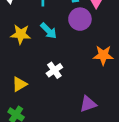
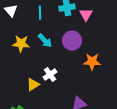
purple circle: (80, 19) -> (72, 41), moved
yellow triangle: (19, 84) -> (33, 85), moved

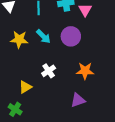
orange star: (92, 62) -> (85, 71), moved
yellow triangle: (33, 85) -> (25, 87), moved

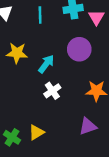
cyan arrow: (43, 36) -> (46, 64), moved, turned -98
yellow triangle: (25, 87) -> (36, 132), moved

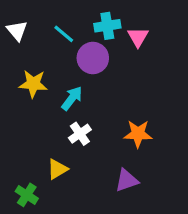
cyan line: (40, 15) -> (64, 34), turned -49
purple circle: (79, 49) -> (93, 58), moved
yellow triangle: (36, 132) -> (57, 169), moved

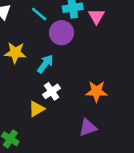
yellow triangle: (57, 169) -> (37, 109), moved

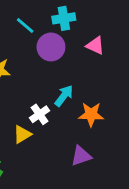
pink triangle: (96, 16) -> (95, 46), moved, turned -35
cyan arrow: (45, 64) -> (64, 96), moved

